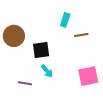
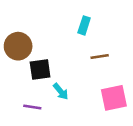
brown line: (81, 35) -> (100, 57), moved
black square: (41, 50) -> (40, 69), moved

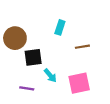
cyan rectangle: (84, 25) -> (60, 27), moved
pink square: (114, 98) -> (79, 83), moved

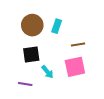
brown circle: (15, 38) -> (32, 25), moved
pink square: (79, 83) -> (75, 67), moved

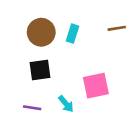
brown line: (78, 44) -> (117, 28), moved
cyan arrow: (48, 72) -> (66, 104), moved

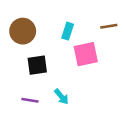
brown circle: (41, 32) -> (23, 31), moved
pink square: (96, 86) -> (86, 54), moved

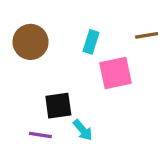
black square: (37, 65) -> (58, 106), moved

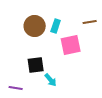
brown circle: (31, 42) -> (35, 26), moved
purple line: (40, 135) -> (16, 88), moved

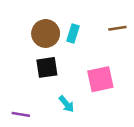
pink square: (71, 45) -> (100, 79), moved
black square: (36, 65) -> (47, 67), moved

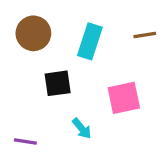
brown circle: (46, 33) -> (33, 33), moved
cyan rectangle: (73, 33) -> (90, 41), size x1.5

